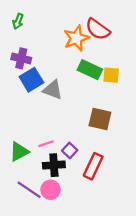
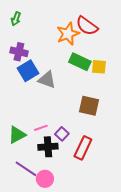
pink circle: (51, 190) -> (45, 179), moved

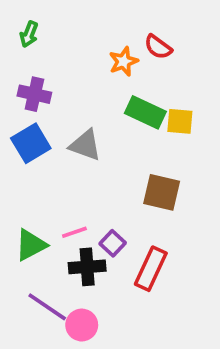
red semicircle: (87, 26) -> (158, 47), size x0.7
orange star: (68, 34) -> (124, 61), size x0.7
blue square: (28, 71) -> (31, 143), moved

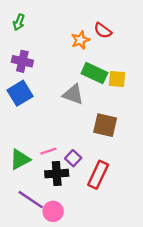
gray triangle: (85, 145) -> (73, 94), moved

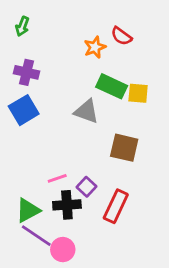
green triangle: (20, 159) -> (28, 210), moved

